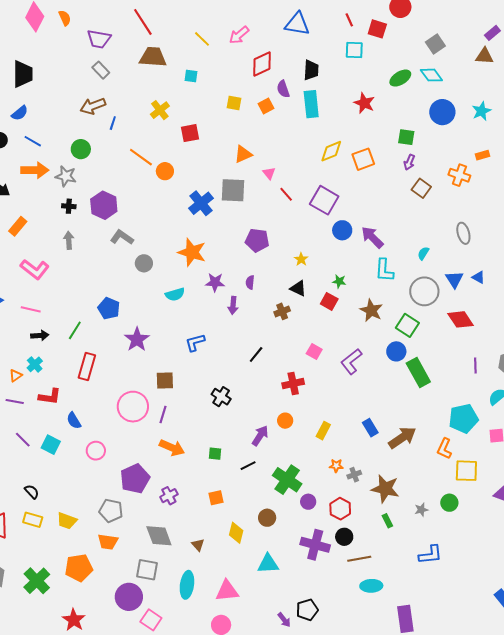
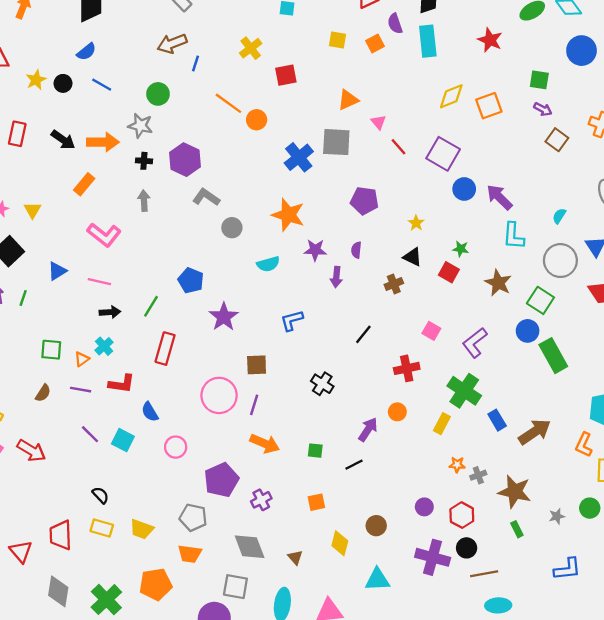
purple arrow: (409, 162) -> (543, 109), turned -84
orange arrow: (35, 170) -> (103, 142), moved
green cross: (287, 480) -> (464, 391), moved

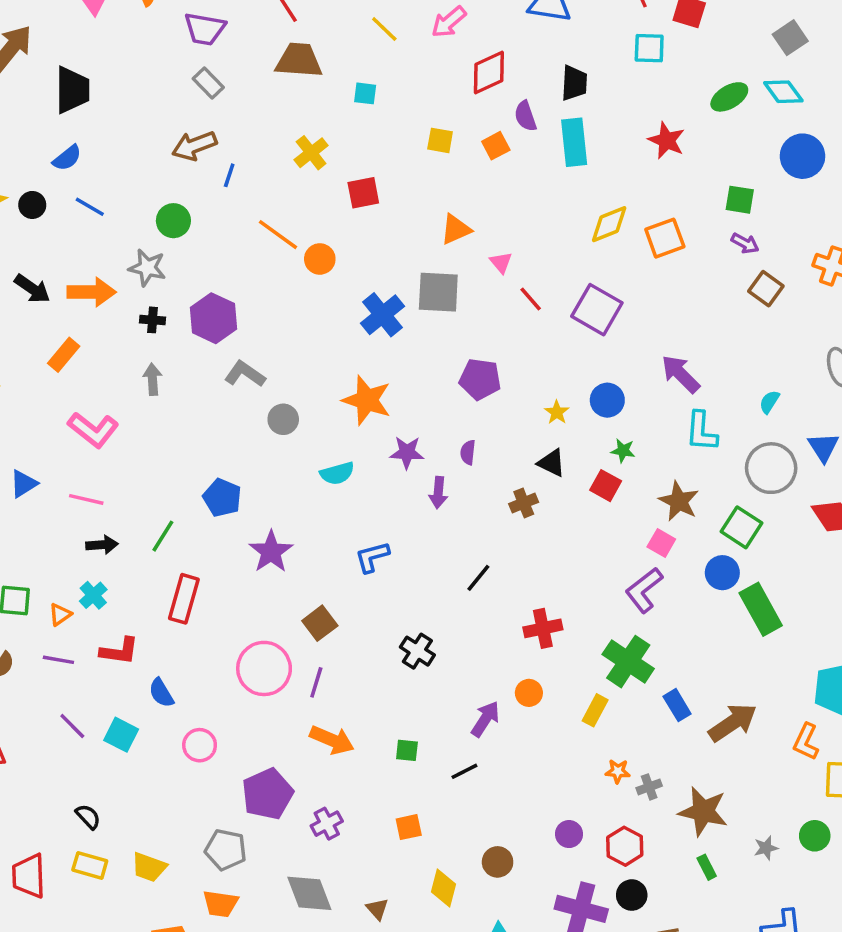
blue circle: (464, 189) -> (607, 400), moved
pink square: (431, 331) -> (661, 543), moved
brown square: (257, 365) -> (320, 623), turned -35

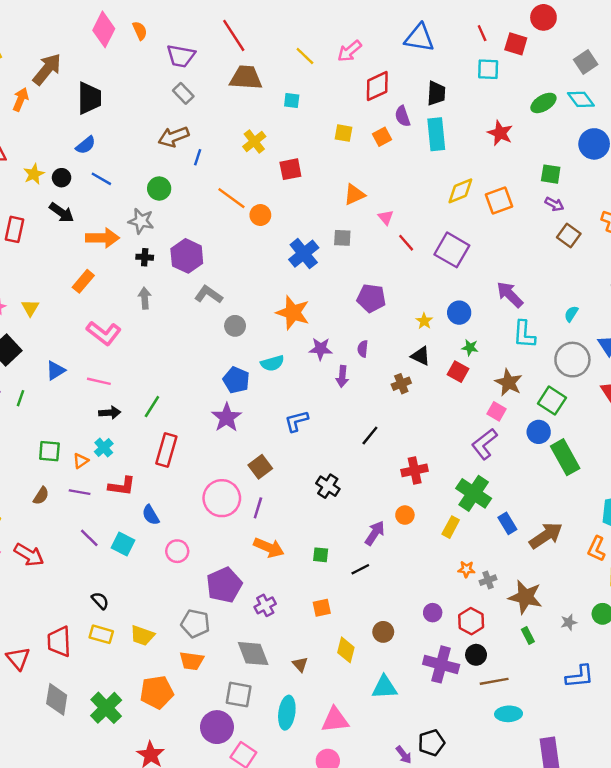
black arrow: (32, 289) -> (62, 213), moved
gray square: (438, 292) -> (342, 238), size x0.6
blue pentagon: (222, 498) -> (236, 380), moved

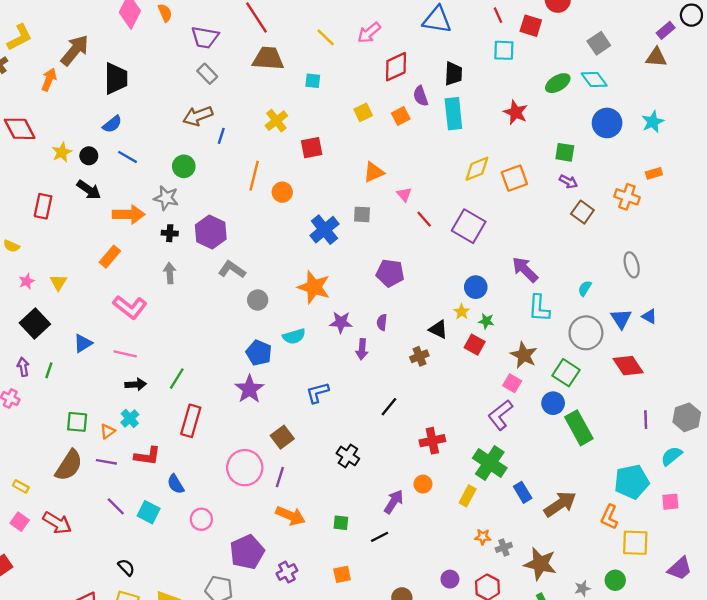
yellow square: (343, 133) -> (363, 112), turned -36
orange line: (231, 198) -> (254, 176), turned 68
yellow star: (424, 321) -> (462, 312), moved
brown semicircle: (41, 496) -> (69, 465), size x1.8

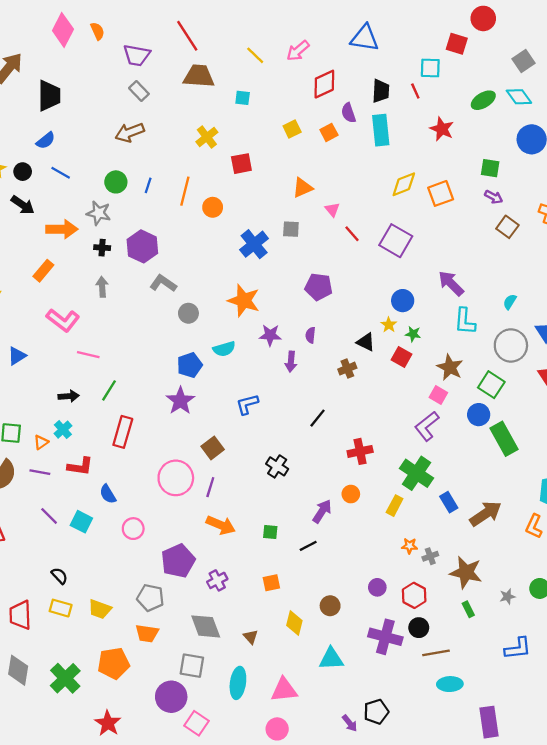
red line: (498, 15) -> (415, 91), moved
blue line: (221, 136) -> (148, 185), moved
blue pentagon: (259, 353) -> (190, 365), turned 30
pink line: (125, 354) -> (88, 355), moved

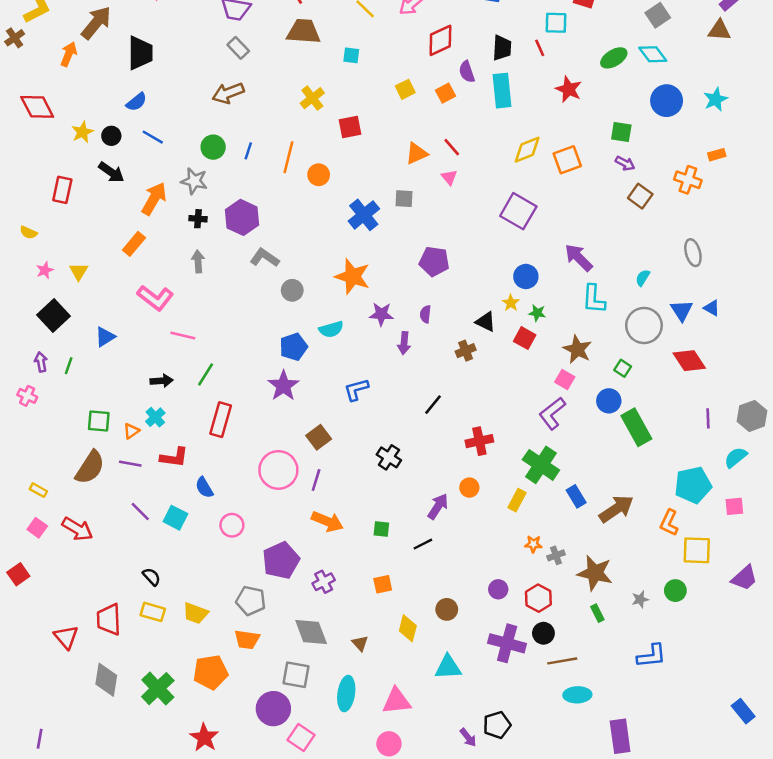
orange arrow: (62, 229) -> (154, 199), turned -60
red line: (352, 234) -> (452, 147), moved
green square: (491, 385) -> (623, 368), size x0.6

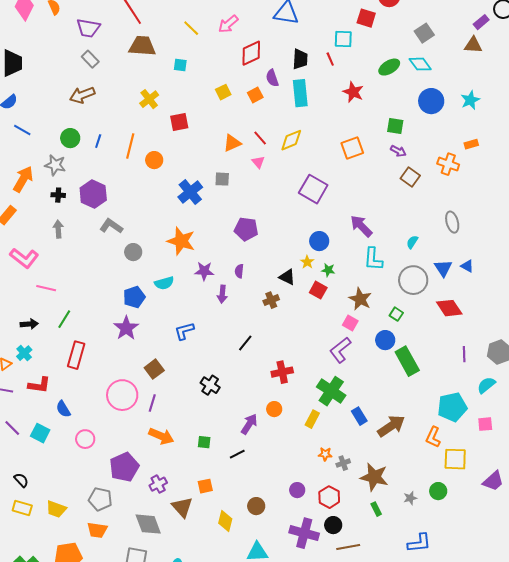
yellow diamond: (527, 150) -> (291, 140), moved
brown triangle: (360, 643) -> (182, 507), moved, size x1.6

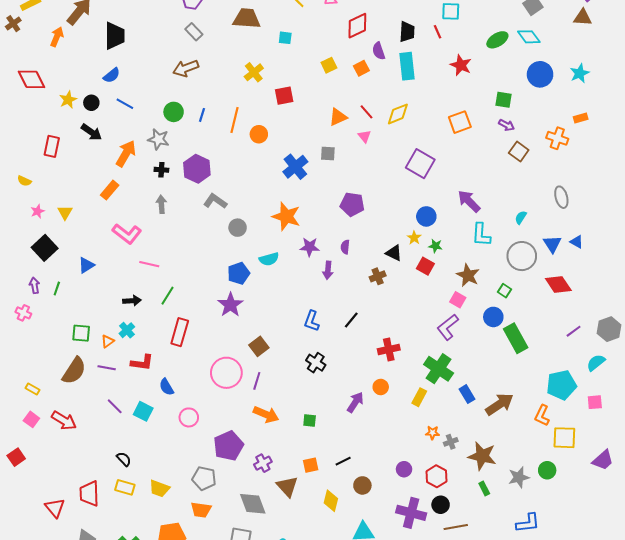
blue L-shape: (184, 331) -> (312, 321), moved, turned -55
purple line: (464, 354) -> (574, 331), turned 56
black line: (237, 454) -> (343, 461), moved
gray star: (410, 498) -> (519, 477), size x1.5

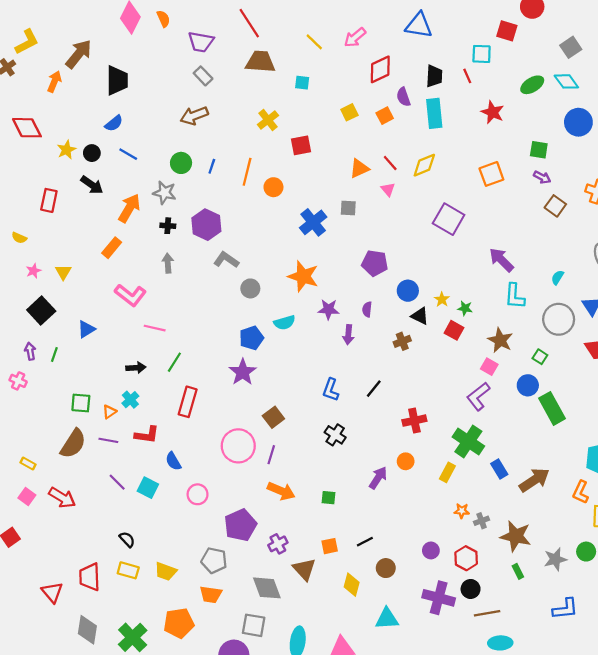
blue circle: (426, 216) -> (408, 291), moved

